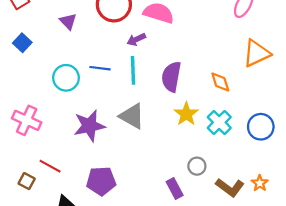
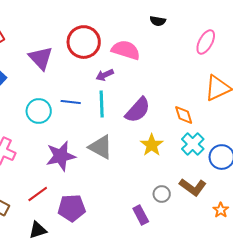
purple triangle: (68, 21) -> (41, 58), size x1.5
purple semicircle: (171, 77) -> (138, 110), turned -148
cyan cross: (219, 122) -> (193, 144), moved
red line: (50, 166) -> (38, 194), moved, turned -65
brown L-shape: (230, 187) -> (193, 187), moved

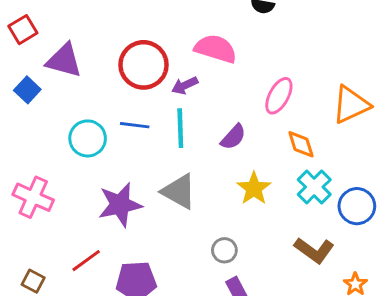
red circle: (84, 42) -> (144, 65), moved
pink ellipse: (206, 42) -> (279, 96), moved
purple triangle: (41, 58) -> (64, 60), moved, turned -32
purple semicircle: (138, 110) -> (233, 137), size x0.7
gray circle: (162, 194) -> (224, 250), moved

